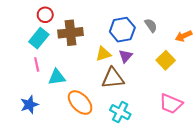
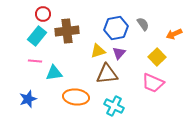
pink line: (37, 64) -> (35, 61), turned -72
orange ellipse: (80, 103) -> (76, 97), turned -40
pink trapezoid: (171, 104) -> (153, 83), moved

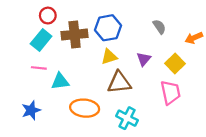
blue hexagon: (116, 28) -> (108, 28), moved
purple triangle: (119, 53) -> (144, 59), moved
pink trapezoid: (153, 83) -> (170, 92), turned -125

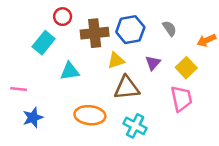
red circle: (48, 16) -> (63, 17), moved
blue hexagon: (108, 28) -> (130, 30), moved
brown cross: (75, 34) -> (95, 33), moved
pink line: (39, 68) -> (19, 89), moved
cyan triangle: (60, 81) -> (70, 71), moved

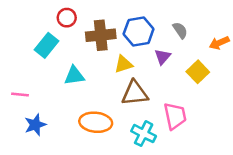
purple triangle: (153, 63) -> (162, 57), moved
pink trapezoid: (181, 99) -> (175, 116), moved

